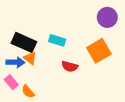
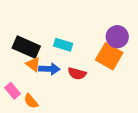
purple circle: (107, 17) -> (117, 37), moved
orange square: (99, 51) -> (109, 56), turned -30
blue arrow: (15, 62) -> (49, 69), moved

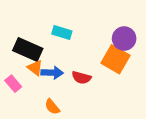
cyan rectangle: (63, 45) -> (62, 32), moved
pink rectangle: (12, 91) -> (13, 84), moved
orange semicircle: (31, 101) -> (52, 107), moved

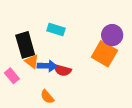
black rectangle: (28, 49) -> (25, 45), turned 50
red semicircle: (81, 78) -> (63, 70), moved

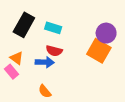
black rectangle: (25, 45) -> (24, 25), moved, turned 45
orange triangle: (32, 61) -> (17, 58), moved
red semicircle: (63, 70) -> (54, 51), moved

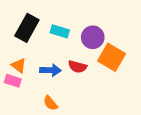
purple circle: (106, 33) -> (93, 37), moved
red semicircle: (54, 51) -> (77, 67), moved
pink rectangle: (11, 72) -> (13, 81), turned -32

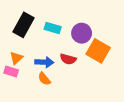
orange triangle: (19, 65) -> (16, 58), turned 40
orange semicircle: (50, 103) -> (44, 79), moved

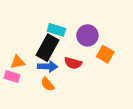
black rectangle: (24, 25) -> (48, 48), moved
orange square: (98, 51) -> (105, 54), size x0.7
orange triangle: (16, 58) -> (18, 62), turned 32

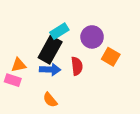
cyan rectangle: (56, 30) -> (59, 31), turned -49
red semicircle: (73, 63) -> (77, 66), turned -112
orange semicircle: (48, 84) -> (50, 100), moved

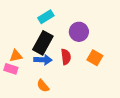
cyan rectangle: (59, 31) -> (46, 17), moved
orange square: (111, 57) -> (95, 58), moved

